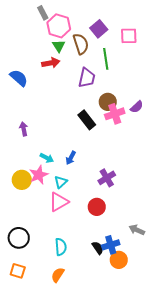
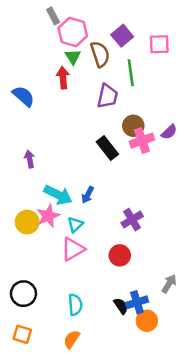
red arrow: (51, 63) -> (63, 78), turned -84
cyan arrow: (47, 158) -> (58, 195), size x1.6
gray arrow: (137, 230) -> (169, 284), turned 98

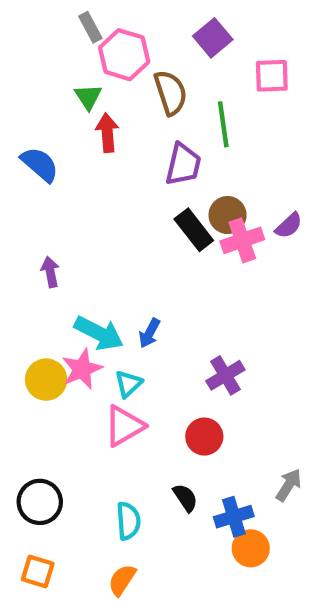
purple square: (122, 36) -> (213, 38), moved
green triangle: (73, 57) -> (88, 97), moved
black rectangle: (107, 148) -> (194, 230), moved
black semicircle: (121, 306) -> (185, 498), moved

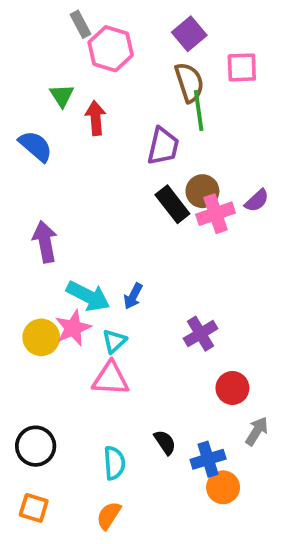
brown semicircle: (171, 93) -> (189, 82), moved
green triangle: (88, 97) -> (62, 96), moved
purple arrow: (50, 272) -> (45, 242), size x1.5
pink triangle: (124, 426) -> (111, 379), turned 33
red circle: (204, 437) -> (232, 388), moved

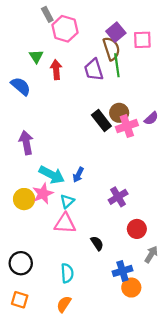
purple square: (189, 34) -> (116, 32), moved
purple trapezoid: (163, 146) -> (94, 70), moved, turned 150
black semicircle: (165, 442) -> (97, 243), moved

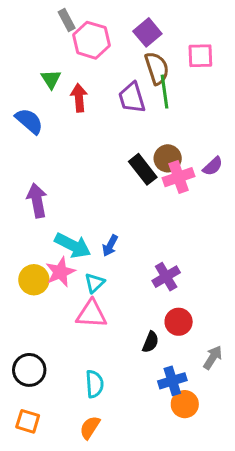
purple square: (116, 32) -> (147, 32), moved
red circle: (137, 229) -> (179, 322), moved
black semicircle: (97, 243) -> (151, 342), moved, turned 56

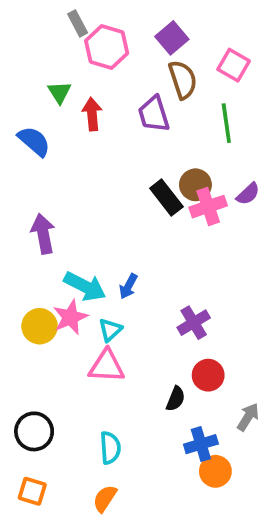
pink square: (200, 56) -> (234, 65), turned 32
green line: (165, 92) -> (226, 123), moved

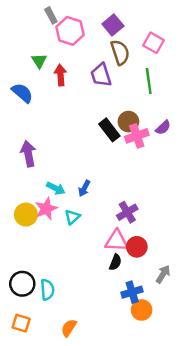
cyan arrow: (85, 286) -> (56, 188), size x0.7
pink triangle: (107, 366) -> (117, 241), moved
cyan semicircle: (110, 448) -> (47, 290), moved

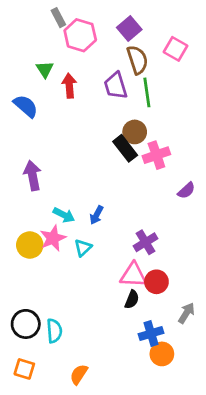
green line: (149, 81) -> (147, 92), moved
brown circle: (128, 122) -> (135, 132), moved
purple semicircle: (163, 128) -> (186, 191), moved

